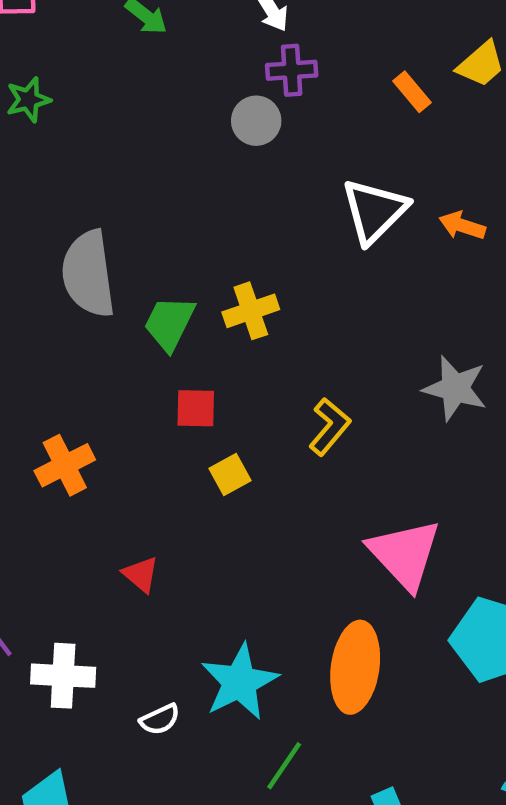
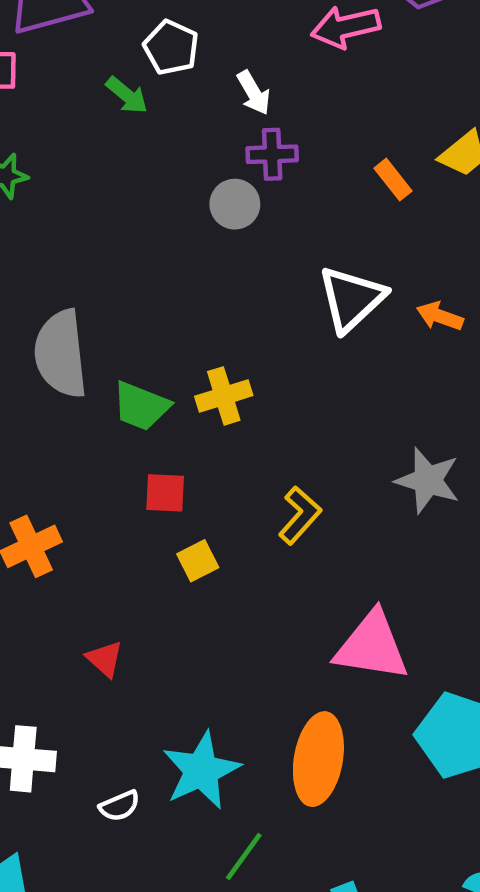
green trapezoid: (169, 323) -> (141, 406), turned -96
pink triangle: (405, 554) -> (372, 646), turned -40

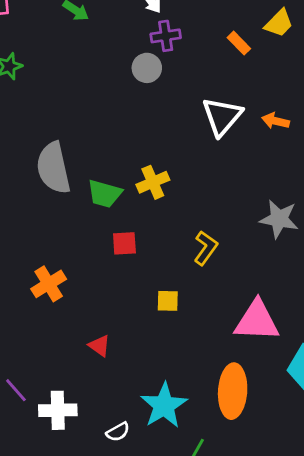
yellow square: (198, 561) -> (168, 301), moved, turned 35

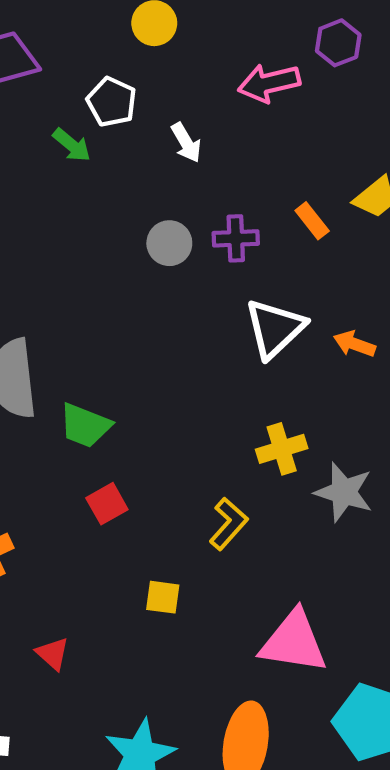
purple cross: (166, 36) -> (236, 238), moved
yellow cross: (153, 182) -> (282, 449), moved
red square: (124, 243) -> (107, 504), turned -32

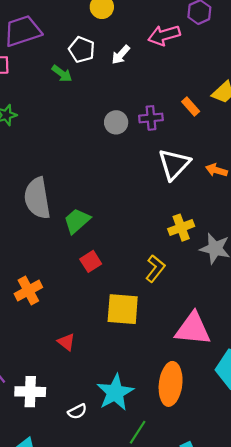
white arrow: (186, 143) -> (121, 55), moved, turned 75
green trapezoid: (85, 425) -> (77, 221), turned 120
yellow square: (163, 597) -> (123, 309), size x1.8

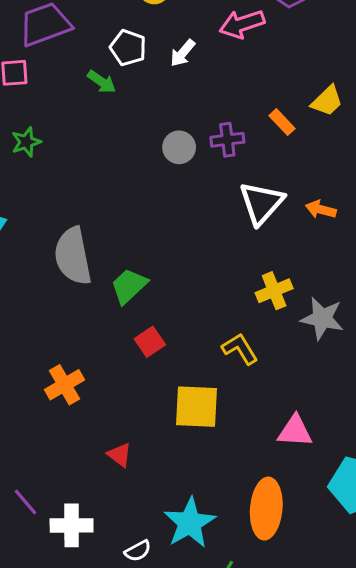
yellow L-shape: (155, 269) -> (240, 349), turned -68
pink triangle: (193, 329) -> (295, 431), size x0.7

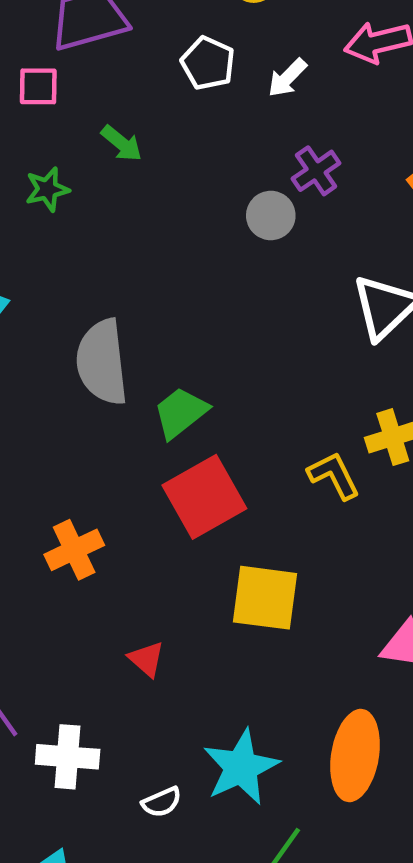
green arrow: (102, 82) -> (122, 143), moved
purple cross: (227, 140) -> (316, 171), moved, turned -32
red square: (150, 342) -> (204, 497), size x1.8
yellow L-shape: (240, 349) -> (334, 476), moved

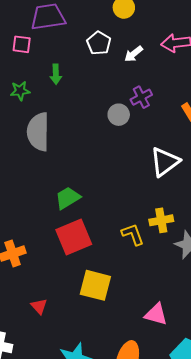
green arrow: (122, 143) -> (56, 74), turned 42
gray semicircle: (102, 362) -> (38, 132), moved

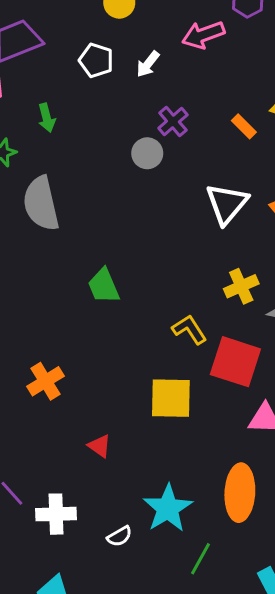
green trapezoid: (68, 198) -> (104, 286), turned -68
yellow L-shape: (133, 234) -> (189, 329), moved
red square: (74, 237) -> (235, 362), moved, turned -36

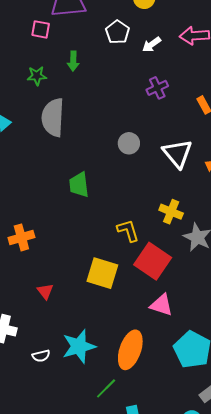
gray circle: (147, 153) -> (129, 143), moved
white triangle: (227, 204) -> (177, 153), turned -36
yellow cross: (241, 286) -> (171, 212), turned 30
green line: (200, 559) -> (106, 388), moved

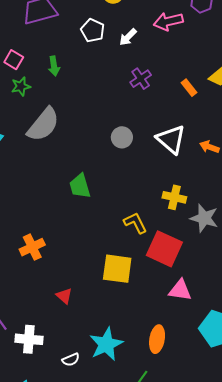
pink square: (41, 29) -> (14, 60), moved, turned 30
gray semicircle: (53, 117) -> (43, 125), turned -135
orange ellipse: (130, 350) -> (157, 339), size x0.7

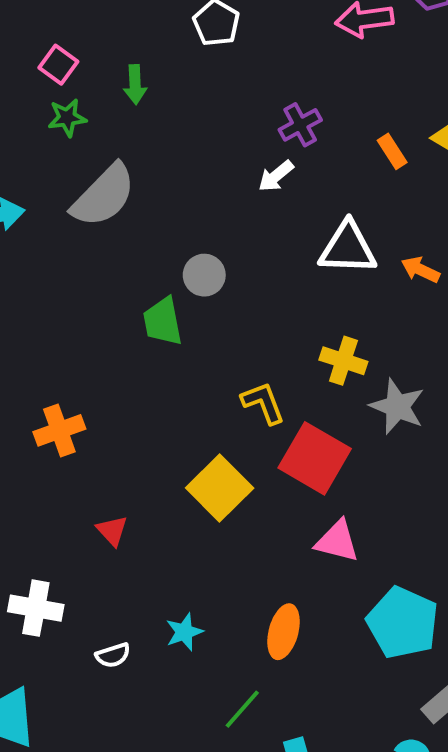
white arrow: (128, 37) -> (276, 176), moved
gray circle: (122, 137) -> (204, 275), moved
white triangle: (171, 139) -> (348, 248), turned -44
yellow square: (117, 269) -> (220, 488), turned 32
cyan star: (106, 344) -> (184, 632), size x0.6

